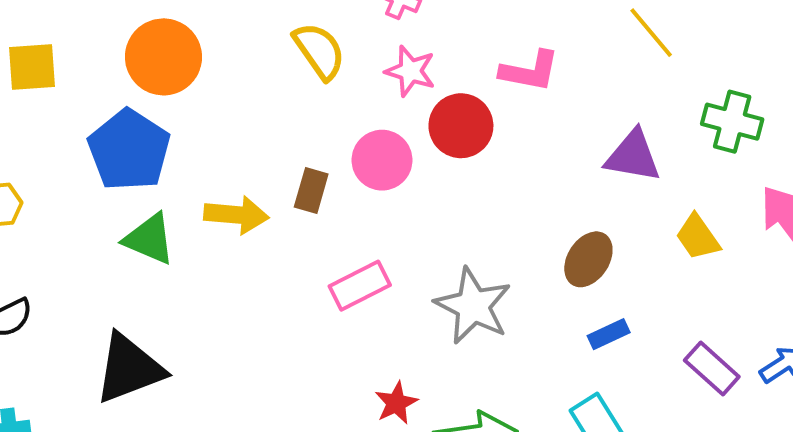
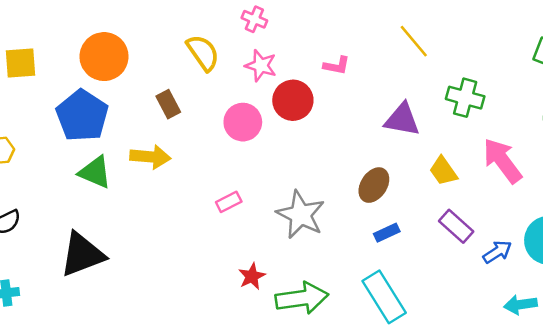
pink L-shape: (530, 71) -> (337, 66), size x0.7
brown rectangle: (311, 190) -> (168, 104), moved, turned -44
pink rectangle: (360, 286) -> (229, 202), size x0.7
purple rectangle: (712, 369) -> (456, 226), moved

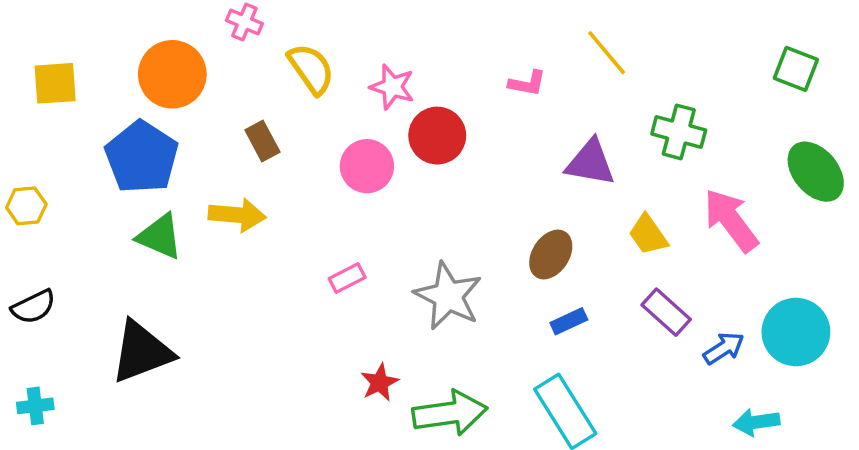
pink cross: (254, 19) -> (244, 22), moved
pink L-shape: (337, 66) -> (527, 83), moved

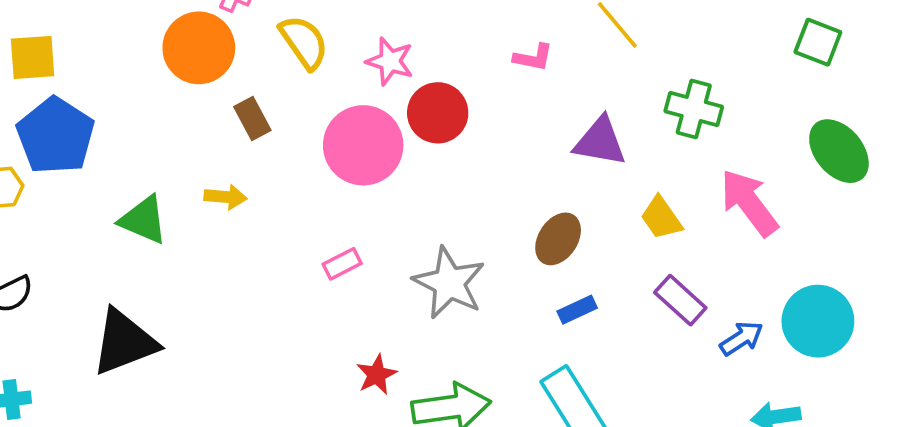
orange circle: (172, 74) -> (199, 48), moved
blue pentagon: (142, 157) -> (56, 136), moved
pink circle: (367, 166) -> (363, 145), size x1.4
yellow arrow: (237, 215) -> (226, 197), size x0.7

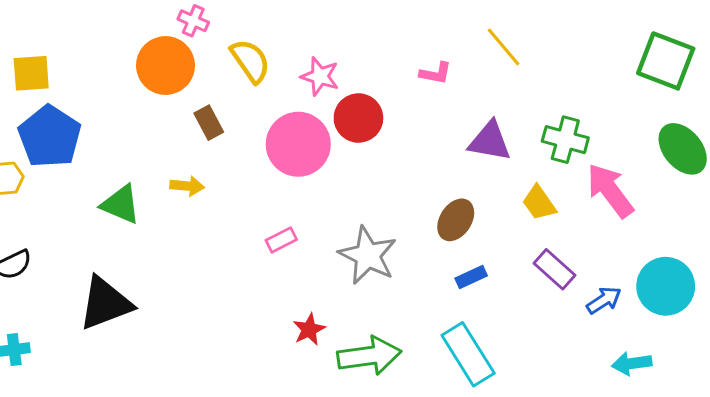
green square: (818, 42) -> (666, 61), size x1.5
green cross: (694, 109) -> (565, 140), moved

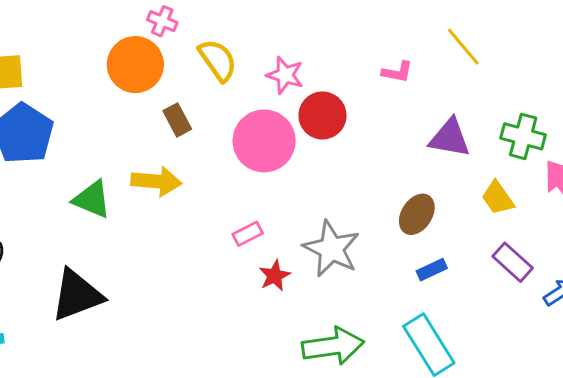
yellow arrow: (187, 186) -> (156, 181), size x1.5
red star: (309, 329) -> (275, 276), moved

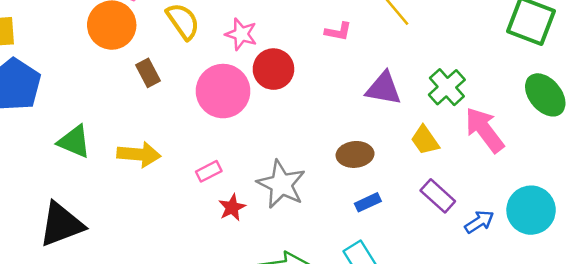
green cross: (523, 136) -> (447, 87), turned 33
yellow arrow: (156, 181) -> (139, 154), moved
brown ellipse: (417, 214) -> (355, 154), turned 52

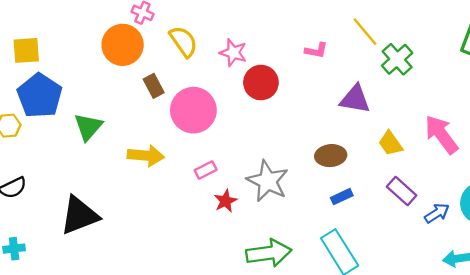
green cross: (447, 87) -> (397, 59), moved
pink circle: (223, 91) -> (193, 110), moved
green triangle: (74, 142) -> (88, 127), moved, turned 48

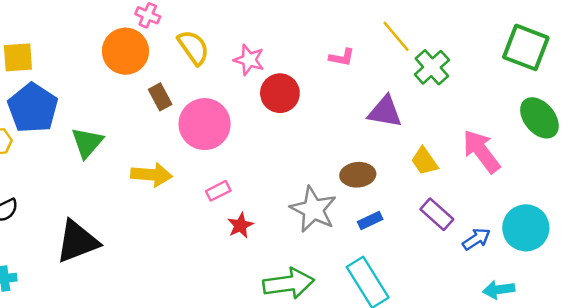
gray star: (268, 181) -> (313, 209), moved

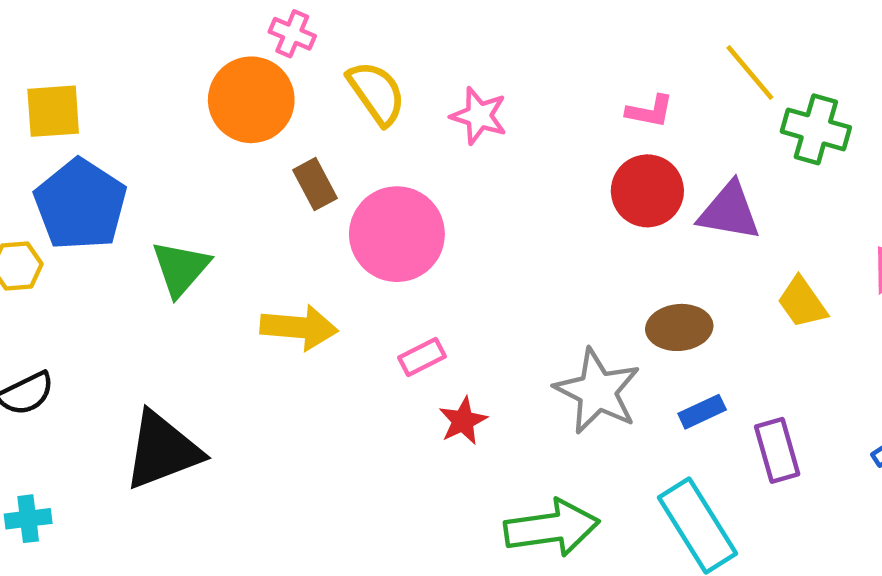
green cross: (432, 67) -> (816, 129), turned -32
red circle: (280, 93) -> (647, 191), moved
purple rectangle: (437, 214) -> (777, 450), moved, turned 32

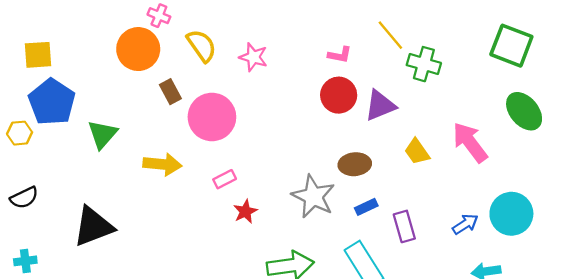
purple triangle: (729, 211) -> (380, 105), turned -32

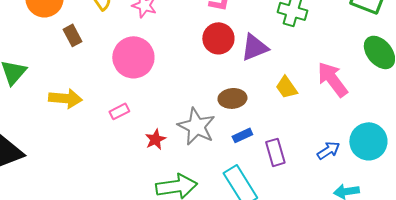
pink circle: (212, 117) -> (133, 57), moved
red star: (245, 211) -> (155, 139), moved

